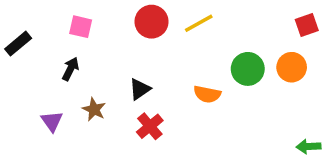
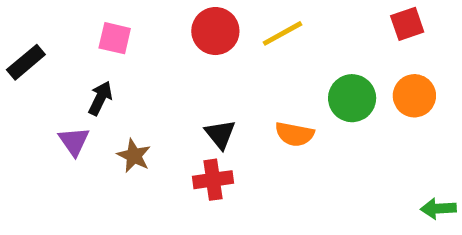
red square: (307, 25) -> (407, 24), moved
black triangle: (140, 89) -> (220, 134), moved, turned -35
purple triangle: (52, 121) -> (74, 141), moved
red cross: (150, 126) -> (213, 180), turned 32

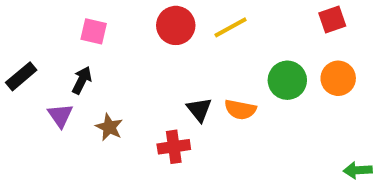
black rectangle: (26, 62) -> (21, 76), moved
black triangle: (220, 134) -> (199, 110), moved

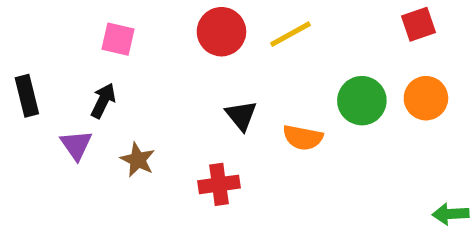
black rectangle: (21, 76) -> (27, 96), turned -64
black triangle: (199, 110) -> (241, 115), moved

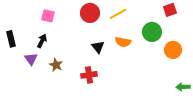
orange circle: (426, 98) -> (173, 50), moved
green circle: (362, 101) -> (152, 32), moved
orange semicircle: (303, 138) -> (123, 42), moved

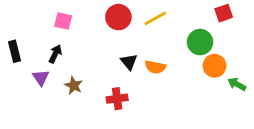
orange semicircle: (123, 42) -> (155, 67), moved
orange circle: (173, 50) -> (214, 66), moved
green arrow: (183, 87) -> (237, 84), moved, turned 32

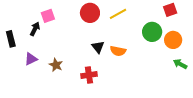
pink square: (63, 21) -> (48, 16), turned -32
black arrow: (55, 54) -> (35, 29), moved
orange circle: (214, 66) -> (173, 40), moved
purple triangle: (41, 78) -> (31, 59), turned 40

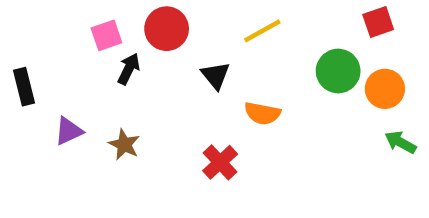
red circle: (90, 13) -> (167, 29), moved
black arrow: (35, 29) -> (129, 69), moved
black triangle: (98, 47) -> (216, 75), moved
red cross: (89, 75) -> (220, 162), moved, turned -35

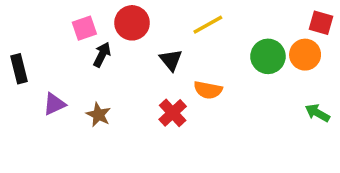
red square: (378, 22) -> (321, 23), moved, turned 35
orange circle: (385, 89) -> (305, 55), moved
red cross: (220, 162) -> (173, 113), moved

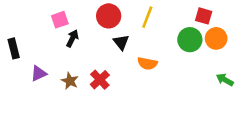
red circle: (132, 23) -> (109, 16), moved
red square: (321, 23) -> (204, 16), moved
yellow line: (208, 25) -> (147, 17), turned -40
red cross: (173, 113) -> (100, 80), moved

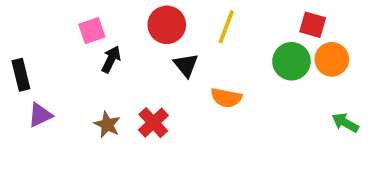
purple triangle: (39, 73) -> (40, 115), moved

